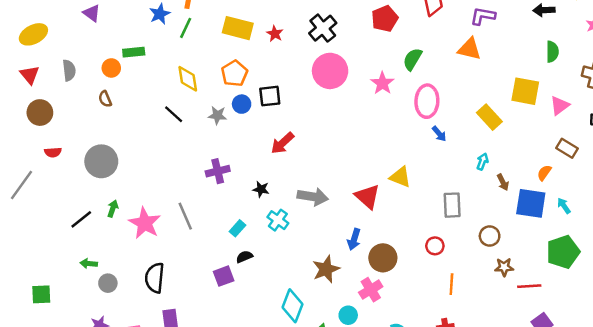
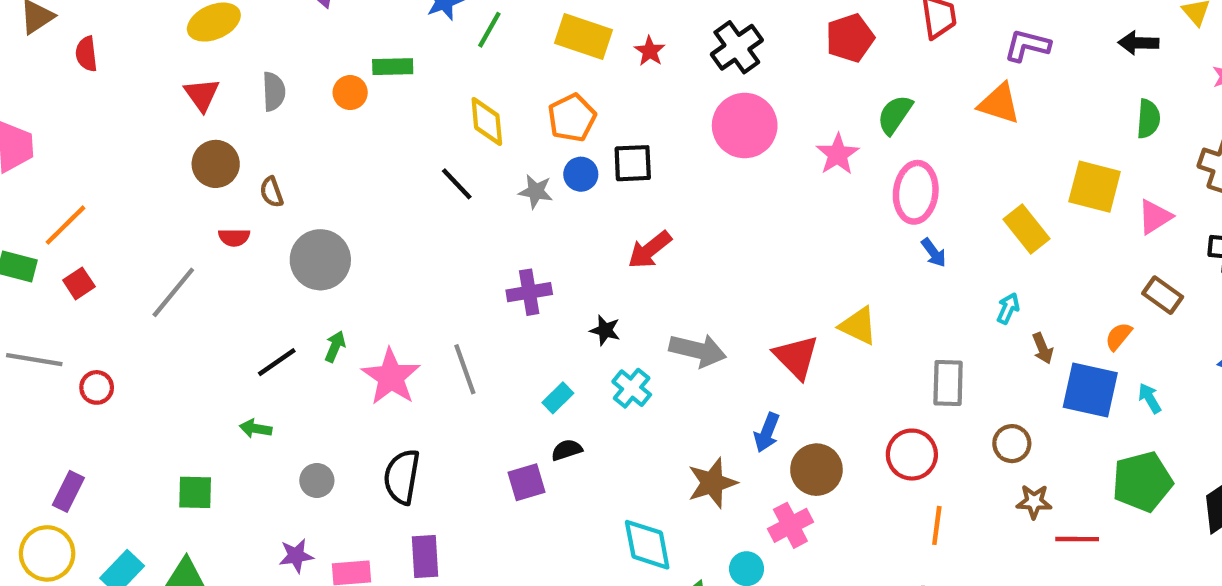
brown semicircle: (105, 99) -> (272, 192), moved
red circle: (435, 246) -> (912, 455), size x1.5
green arrow: (89, 263) -> (256, 429), moved
cyan diamond: (292, 306) -> (647, 545), turned -36

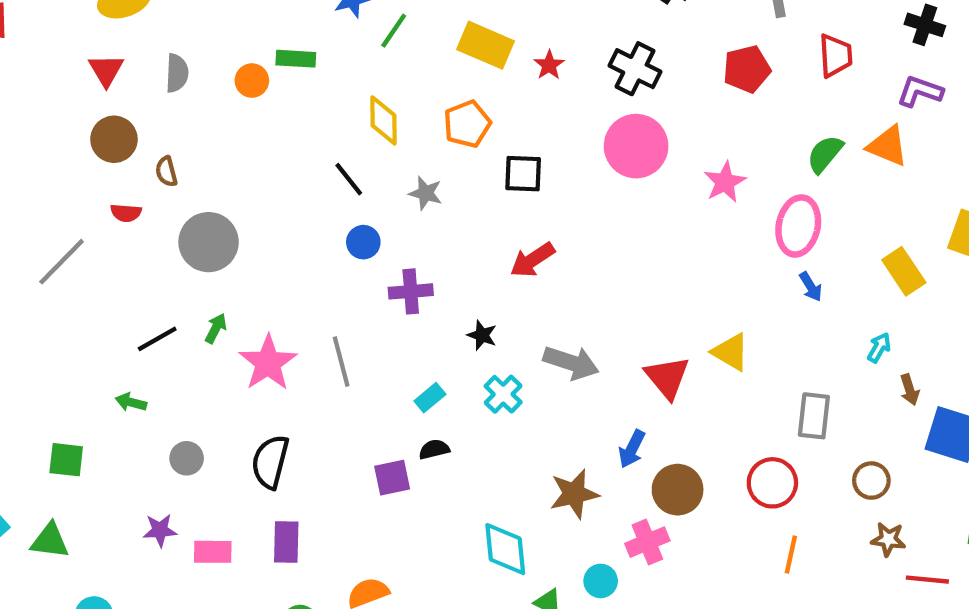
black cross: (737, 47) -> (635, 69), turned -33
green semicircle: (895, 115) -> (825, 154), moved
blue circle: (581, 174) -> (363, 242), moved

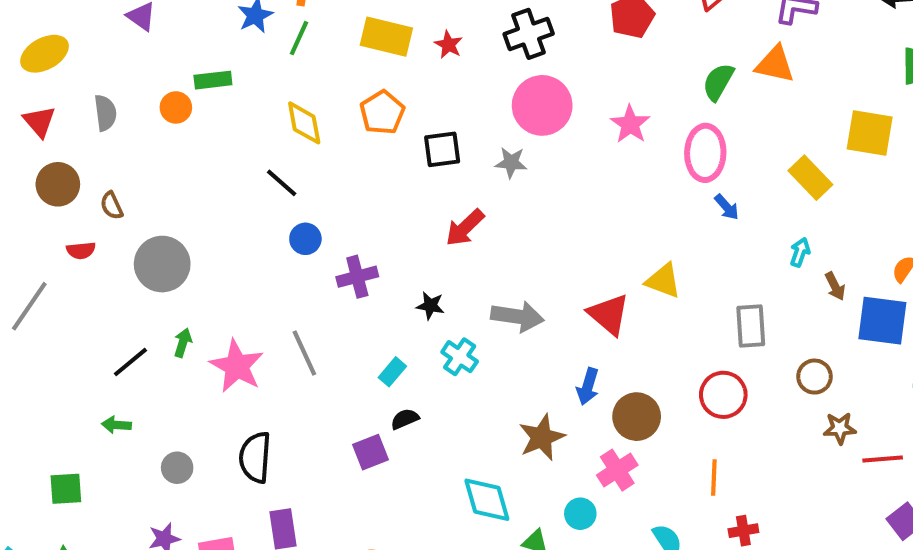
black cross: (635, 69) -> (529, 34), turned -36
gray star: (426, 193) -> (511, 163), moved
orange line: (791, 555) -> (714, 478), moved

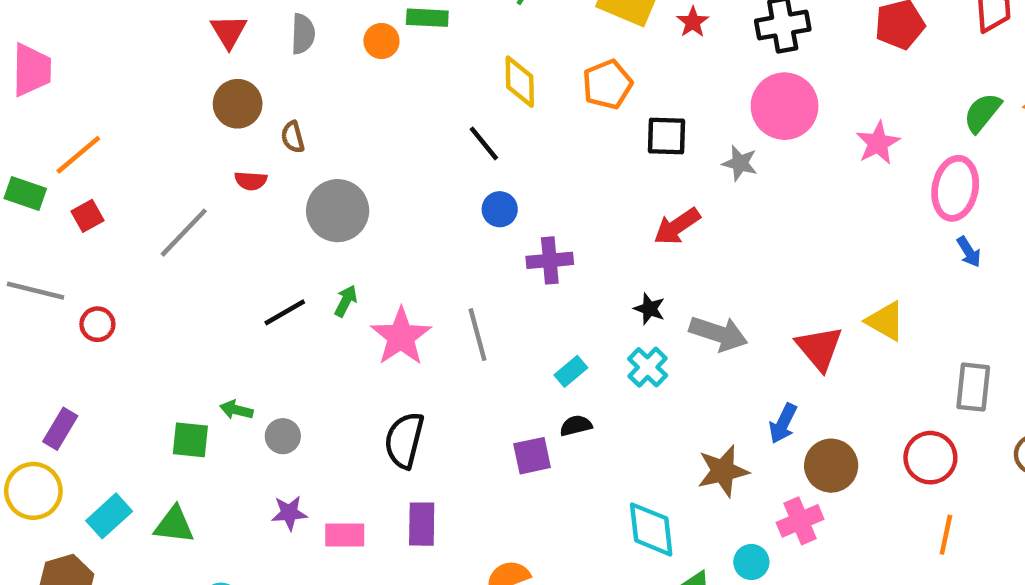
black star: (430, 306) -> (649, 309), moved
green arrow: (116, 425) -> (236, 410), moved
gray circle: (177, 468) -> (283, 436), moved
orange line: (714, 478) -> (946, 535), moved

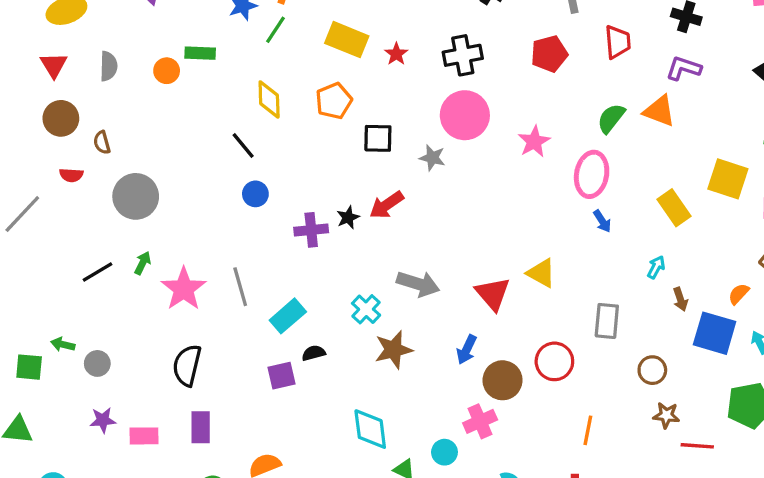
purple cross: (550, 260) -> (311, 230), moved
black star: (649, 309) -> (348, 217), moved, turned 30
cyan rectangle: (571, 371) -> (288, 316), moved, size x1.5
red circle: (930, 458) -> (554, 361), moved
brown star: (723, 471) -> (393, 350), moved

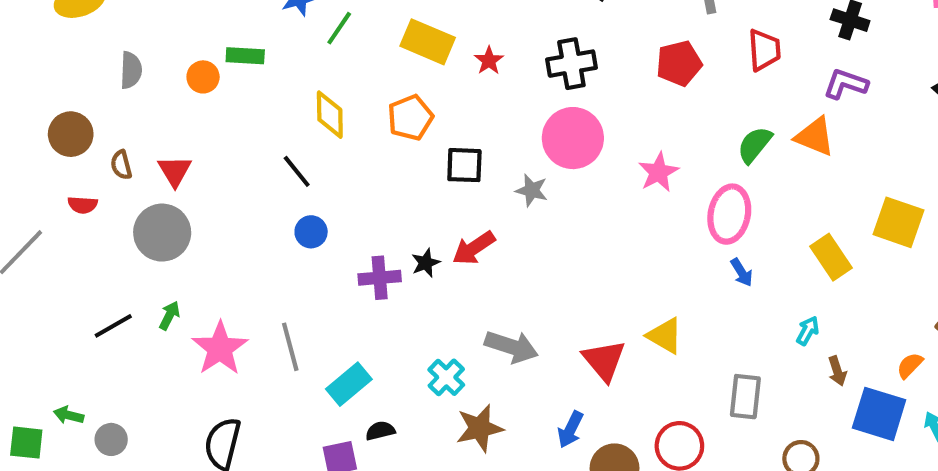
red triangle: (54, 65) -> (175, 171), moved

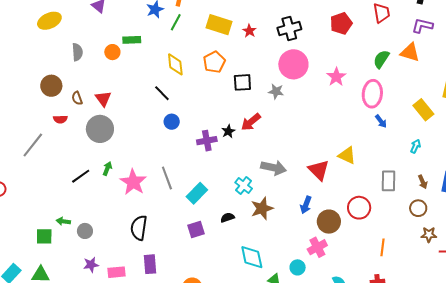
brown arrow: (837, 371) -> (423, 182), moved
black semicircle: (380, 431) -> (227, 218), moved

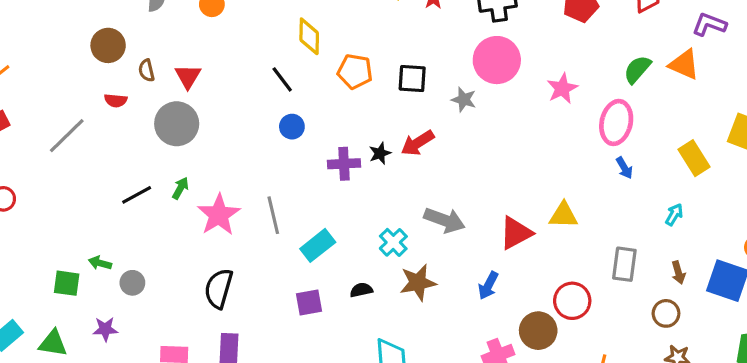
orange pentagon: (214, 62) -> (355, 71), moved, turned 30
yellow triangle: (347, 155) -> (563, 215), turned -30
red triangle: (319, 170) -> (516, 233), turned 40
brown circle: (329, 222) -> (538, 331), moved
purple star: (91, 265) -> (105, 329), moved

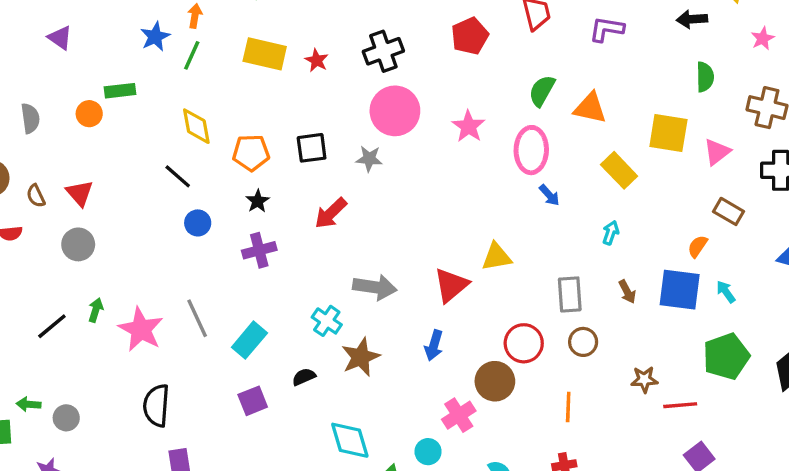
orange triangle: (684, 64) -> (590, 108), moved
gray circle: (177, 124) -> (78, 244), size x0.7
black star: (380, 153) -> (258, 201), moved
brown circle: (666, 313) -> (583, 342), moved

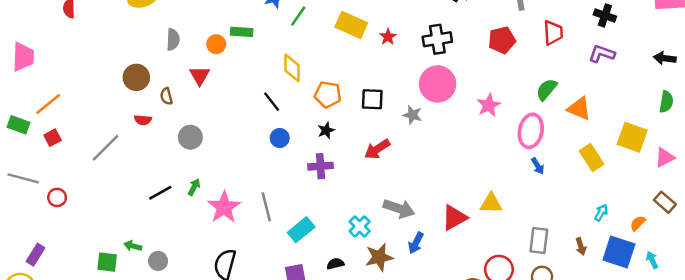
red triangle: (80, 193) -> (200, 76), moved
cyan arrow: (611, 233) -> (601, 213), moved
blue arrow: (434, 345) -> (416, 243), moved

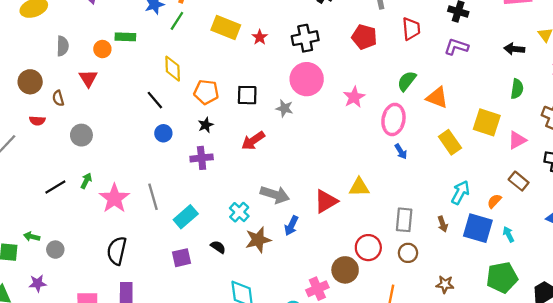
red pentagon: (502, 40) -> (364, 37), turned 30
cyan arrow: (601, 213) -> (460, 192), size x1.5
black semicircle: (335, 264) -> (218, 247), turned 49

